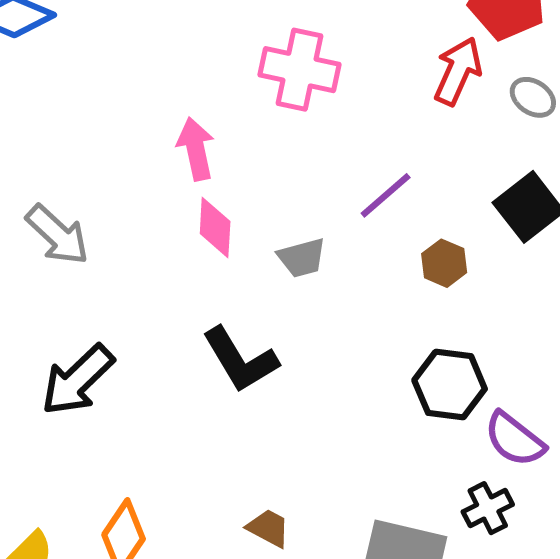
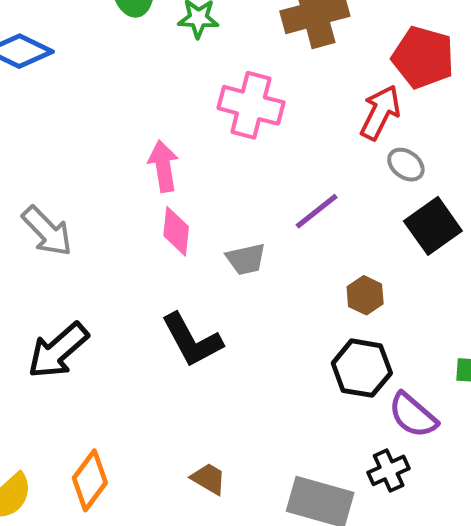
gray ellipse: (533, 97) -> (406, 165), moved
brown hexagon: (444, 263) -> (365, 295), moved

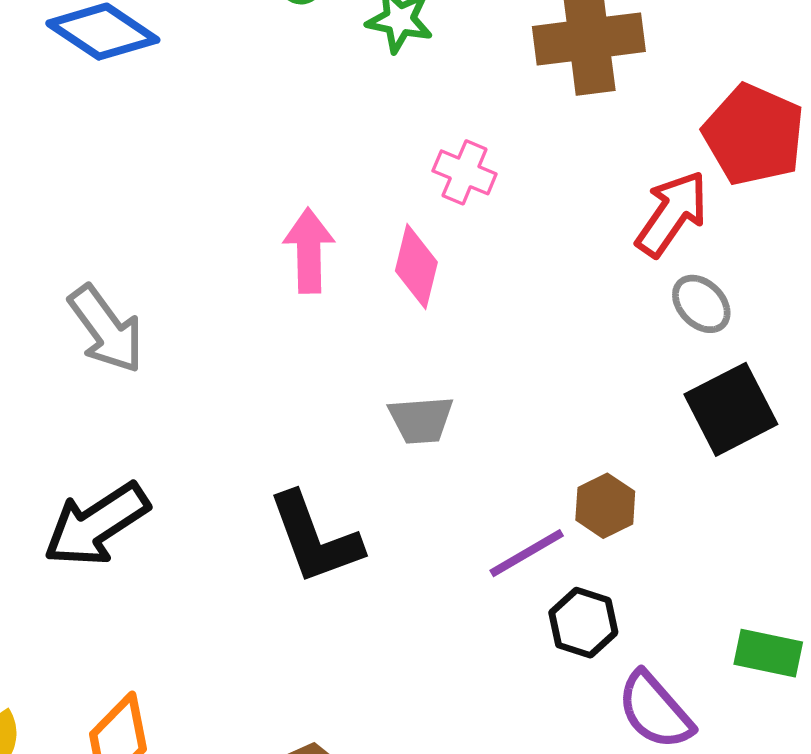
pink cross: (251, 105) -> (465, 172), size x0.6
purple line: (317, 211) -> (527, 553), moved
pink diamond: (176, 231) -> (416, 267), moved
black hexagon: (362, 368) -> (583, 623), size x0.7

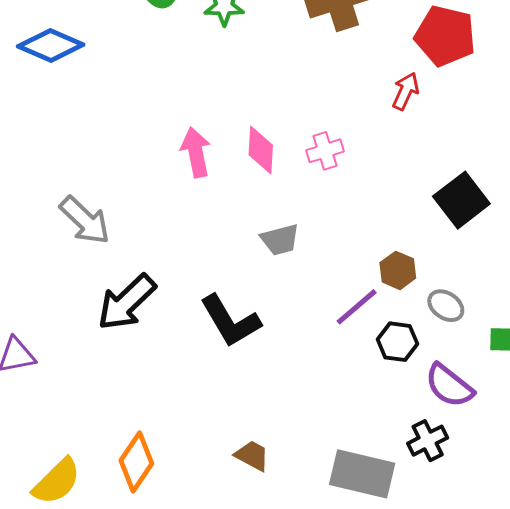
pink cross: (465, 172) -> (325, 151), moved, turned -30
red arrow: (672, 214) -> (405, 91), size x0.7
gray ellipse: (701, 304) -> (446, 306), moved
black arrow: (96, 524) -> (127, 302), moved

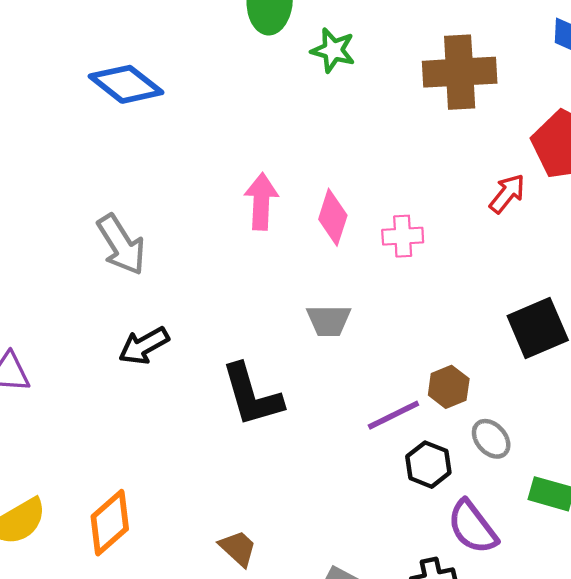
blue diamond: (51, 46) -> (126, 84), moved
black arrow: (127, 302) -> (144, 346), size x0.7

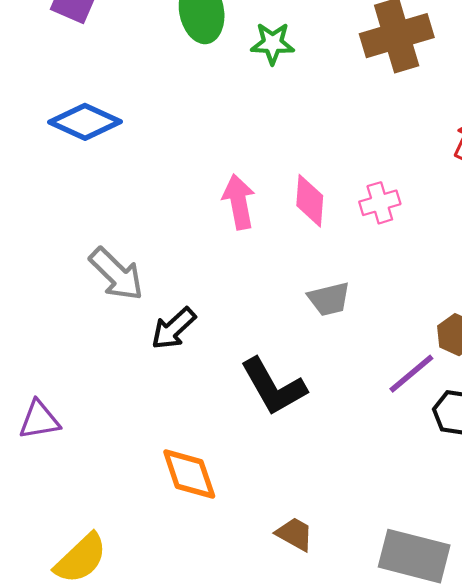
black arrow: (144, 346) -> (173, 328), moved
orange diamond: (110, 523) -> (189, 474), moved, turned -54

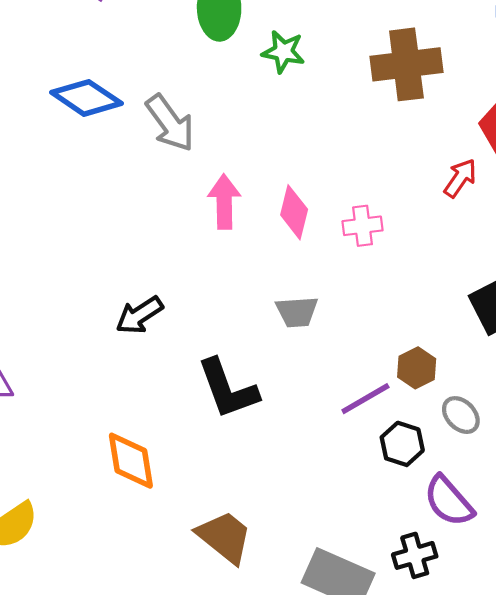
gray arrow: (116, 274) -> (170, 123), moved
brown trapezoid: (295, 534) -> (224, 537), size x1.5

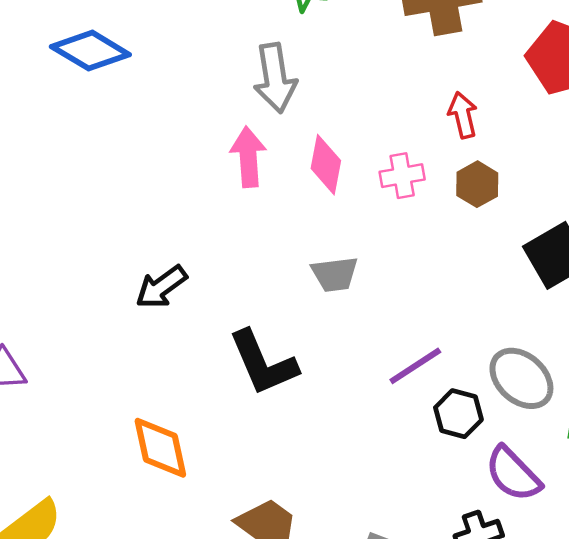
gray arrow: (170, 123) -> (275, 78), moved, turned 30
red arrow: (460, 178) -> (463, 115), moved, turned -45
brown hexagon: (417, 368) -> (477, 184), moved
gray ellipse: (461, 415) -> (521, 378), size x1.5

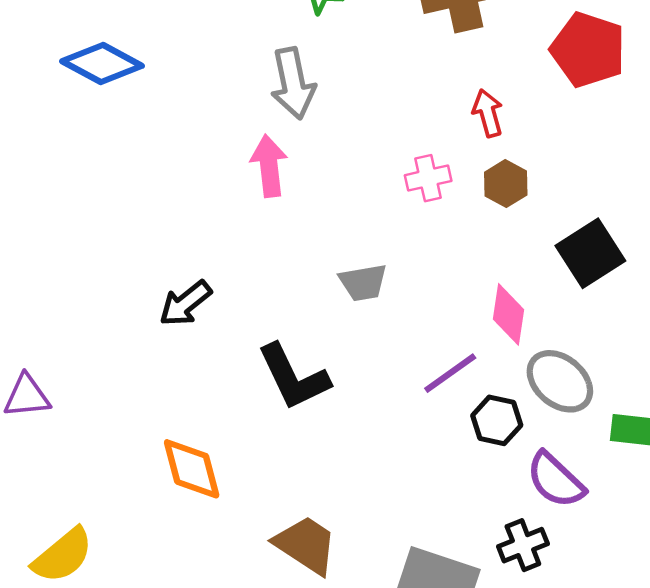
pink diamond: (326, 165) -> (509, 314), moved

